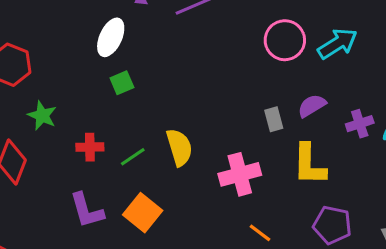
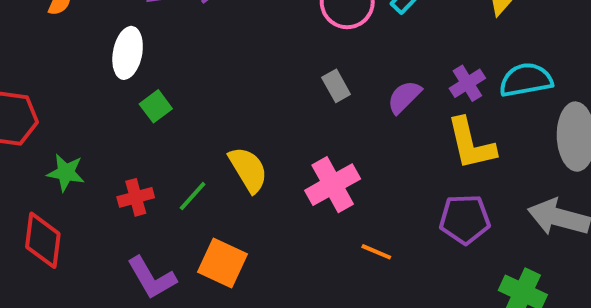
purple semicircle: (312, 106) -> (404, 97), moved
gray rectangle: (274, 119) -> (336, 86), moved
yellow L-shape: (309, 165) -> (471, 144), moved

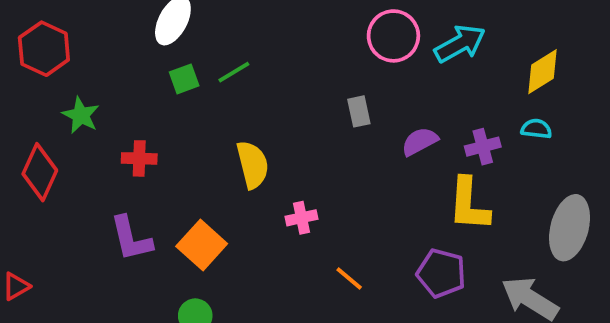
cyan semicircle: (526, 80) -> (536, 129), moved, size x0.6
pink cross: (333, 185) -> (302, 218), moved, size x0.6
green line: (193, 196) -> (234, 72), moved

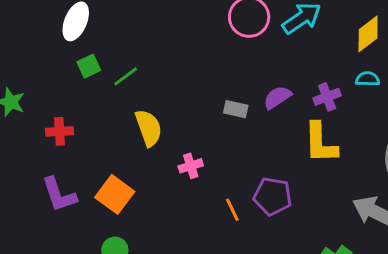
green line: (234, 72) -> (126, 76), moved
gray rectangle: (359, 111) -> (236, 109), moved, turned -60
purple pentagon: (441, 273) -> (273, 196), moved
orange line: (349, 279) -> (232, 210), turned 30

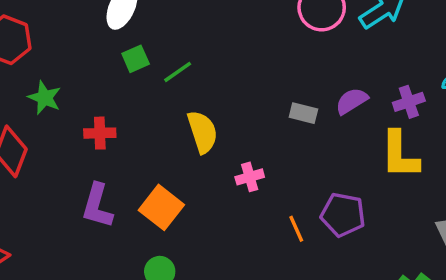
purple L-shape: (59, 195) -> (97, 206), turned 33

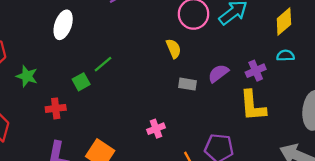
green square: (136, 59) -> (81, 82), moved
green star: (45, 98) -> (27, 76), moved
yellow semicircle: (202, 132) -> (174, 49), moved, size x0.7

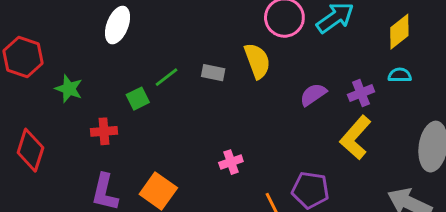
yellow semicircle: (174, 49) -> (257, 61), size x1.4
gray rectangle: (188, 84) -> (213, 73), moved
yellow L-shape: (253, 106) -> (355, 138), turned 44

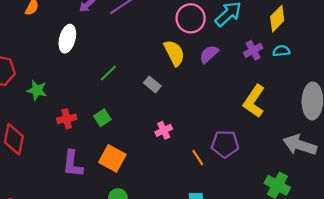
gray rectangle: (213, 73) -> (152, 84), moved, turned 35
purple cross: (361, 93) -> (253, 50), moved
purple semicircle: (313, 95) -> (209, 54), moved
green square: (138, 99) -> (102, 118), moved

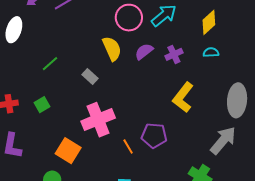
purple cross: (253, 50) -> (174, 54), moved
pink cross: (164, 130) -> (98, 120), size x2.0
gray arrow: (300, 145) -> (223, 140), turned 108
orange square: (112, 158) -> (68, 151), moved

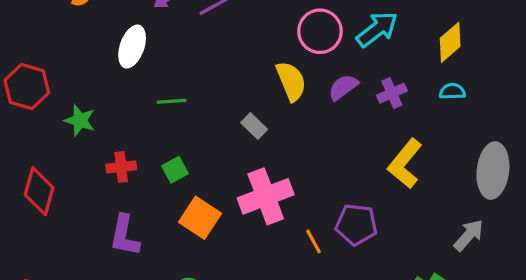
green line: (50, 64) -> (172, 101), moved, turned 36
gray arrow: (223, 140) -> (469, 235), size x0.7
orange square: (68, 151) -> (200, 218), moved

